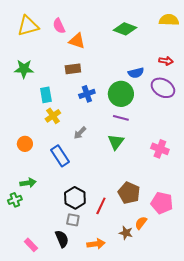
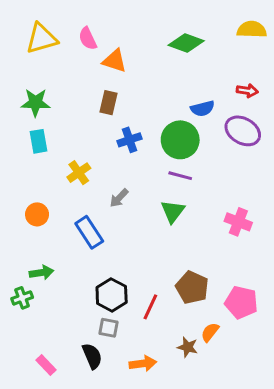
brown rectangle: (73, 69) -> (109, 103), turned -70
cyan rectangle: (46, 95) -> (38, 141), moved

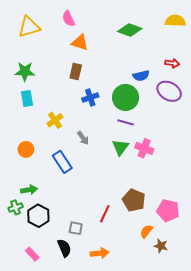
pink semicircle: (88, 38) -> (68, 19), moved
gray arrow: (119, 198) -> (83, 138), turned -80
pink cross: (238, 222) -> (144, 148), moved
black hexagon: (112, 295) -> (38, 216), moved
brown star: (188, 347) -> (161, 246), moved

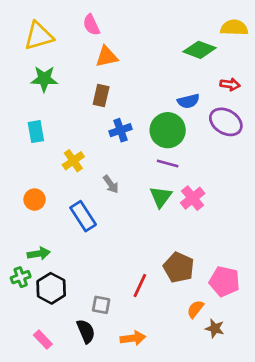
green diamond: (130, 30) -> (200, 50), moved
orange triangle: (80, 42) -> (107, 57), turned -30
green star: (25, 72) -> (44, 79), moved
pink cross: (144, 148) -> (193, 198), turned 30

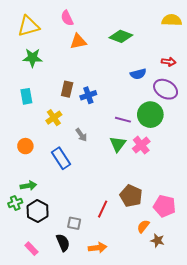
green diamond: (200, 50) -> (121, 36), moved
brown rectangle: (101, 96) -> (67, 89), moved
green circle: (168, 130) -> (150, 115), moved

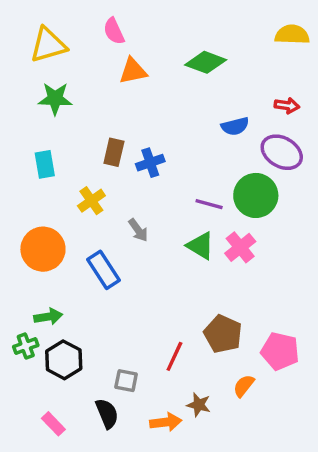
green triangle: (118, 144) -> (200, 246), turned -36
orange circle: (25, 146) -> (43, 249), size x1.6
brown star: (157, 241) -> (199, 405), moved

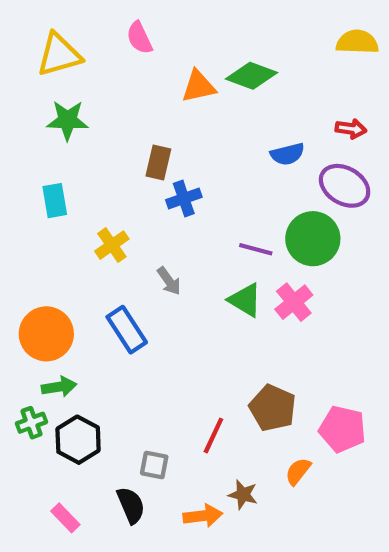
orange triangle: (133, 71) -> (199, 86), moved
brown rectangle: (114, 152) -> (158, 163), moved
orange circle: (43, 249) -> (46, 334), moved

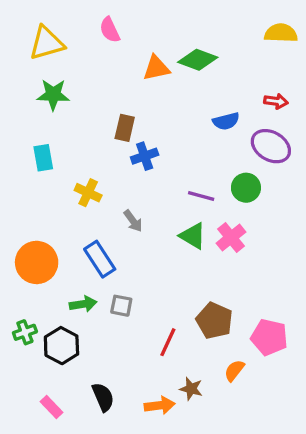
green circle: (313, 239) -> (246, 188), size x0.7
yellow cross: (112, 245) -> (88, 193), turned -30
green arrow: (59, 387) -> (83, 304), moved
gray square: (154, 465) -> (121, 306), moved

